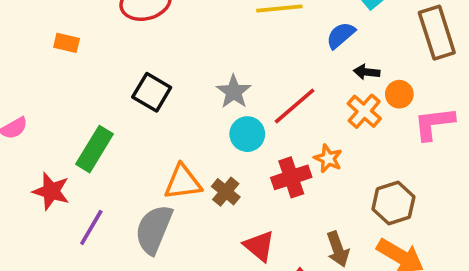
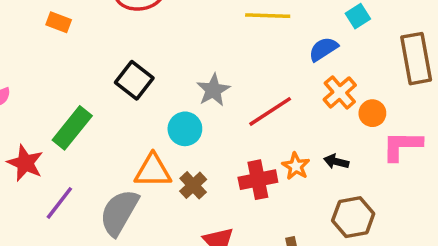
black arrow: (367, 72) -> (336, 162), moved
orange cross: (364, 111) -> (340, 92), moved
cyan circle: (247, 134) -> (185, 129), moved

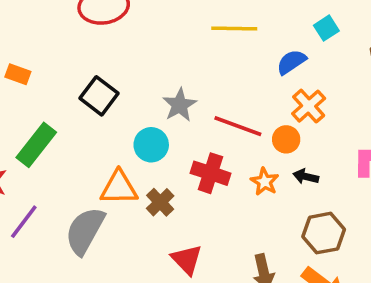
orange rectangle: (59, 22) -> (18, 74), moved
red line: (270, 111) -> (238, 126), turned 54
orange circle: (372, 113) -> (286, 139), moved
red cross: (258, 180) -> (211, 173), moved, turned 30

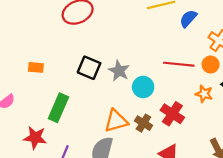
blue semicircle: (291, 62) -> (188, 19), moved
gray star: (180, 105) -> (119, 71), moved
cyan circle: (151, 145) -> (143, 87), moved
red cross: (211, 173) -> (172, 114), moved, turned 30

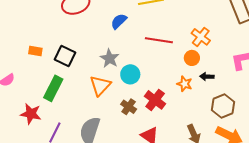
blue semicircle: (188, 19) -> (119, 21), moved
red line: (179, 64) -> (159, 40), moved
black square: (89, 68) -> (65, 56), moved
orange triangle: (116, 121) -> (100, 86), moved, turned -35

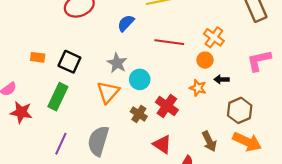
red star: (31, 114) -> (21, 112), moved

